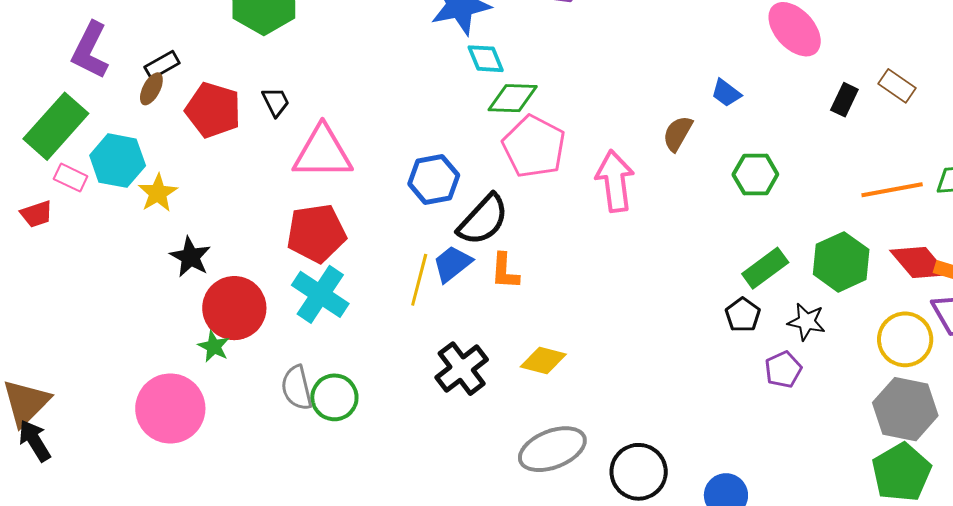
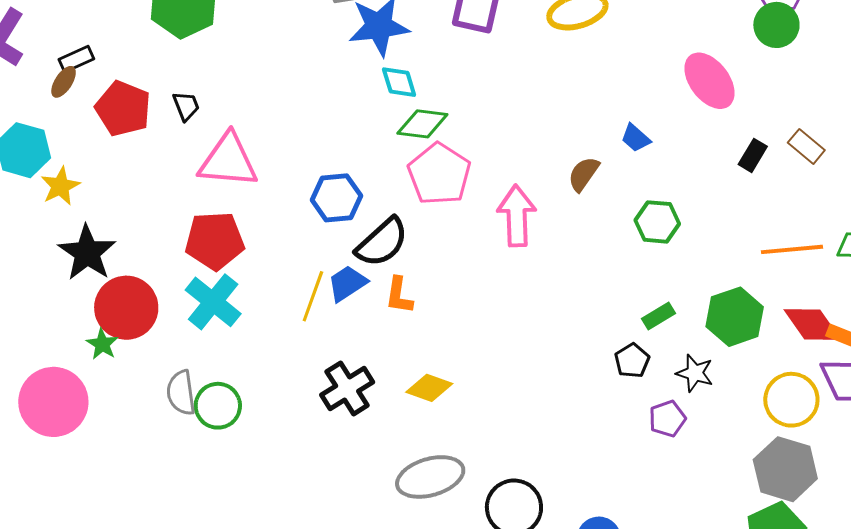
black star: (190, 257) -> (87, 253), size x1.4
green rectangle: (765, 268) -> (659, 316), size x0.7

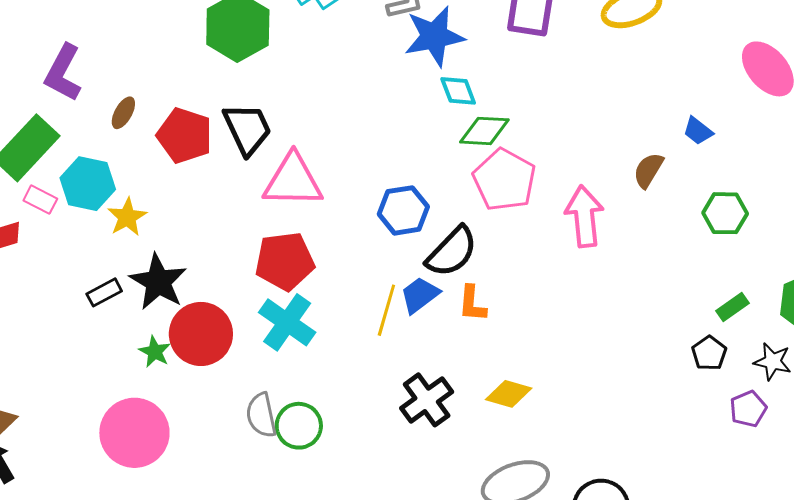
black rectangle: (76, 59) -> (104, 292), moved
black trapezoid: (186, 106) -> (247, 129), size x1.8
green star: (102, 344) -> (155, 352), moved

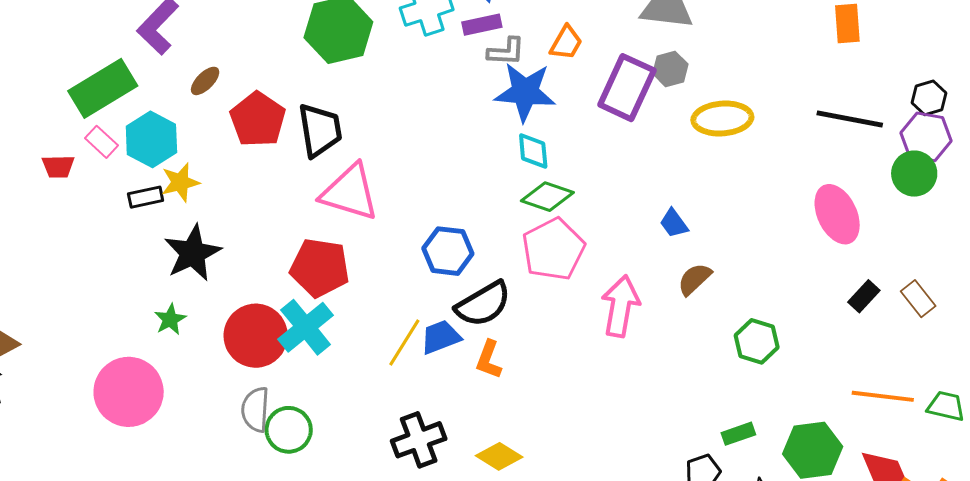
blue trapezoid: (698, 131) -> (674, 223), moved
black rectangle: (104, 292) -> (146, 197), moved
red circle: (201, 334) -> (256, 336), moved

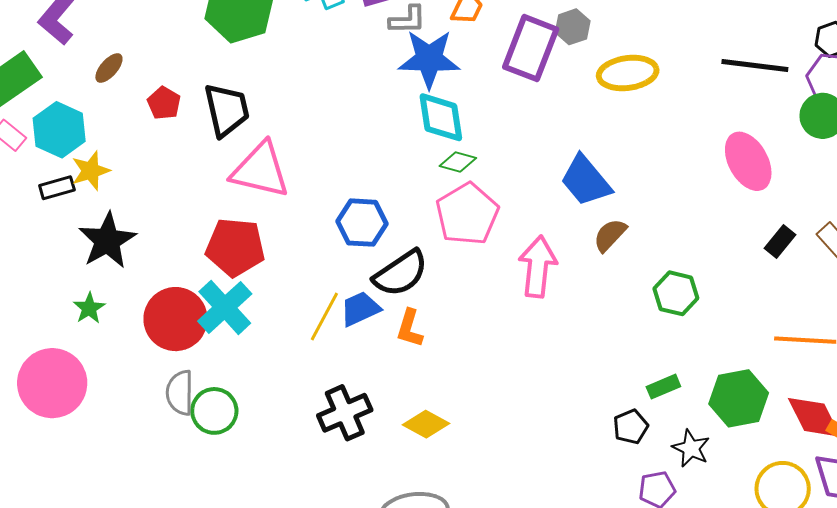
red pentagon: (258, 119) -> (164, 103), size x0.6
cyan diamond: (533, 151) -> (441, 117), size x1.4
green diamond: (547, 197) -> (458, 162), size x0.7
blue trapezoid: (674, 223) -> (586, 181), size x1.8

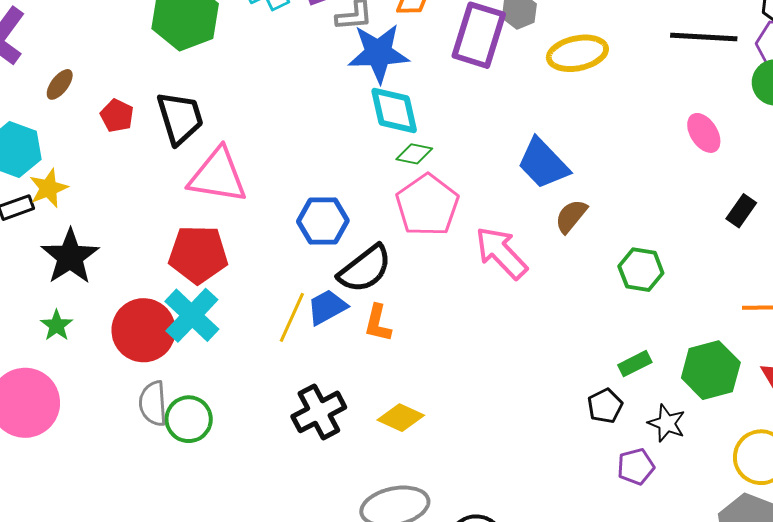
pink ellipse: (748, 161) -> (704, 133), size x0.7
pink arrow: (538, 267) -> (501, 253), turned -46

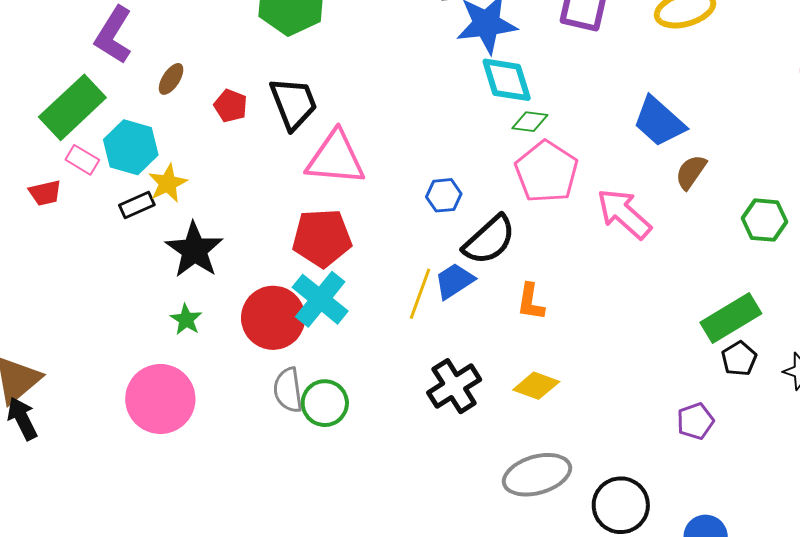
blue hexagon: (323, 221) -> (444, 195), size x0.7
orange L-shape: (378, 323) -> (531, 302), moved
green rectangle: (635, 364) -> (731, 318), moved, size x1.8
purple pentagon: (636, 467) -> (695, 421), moved

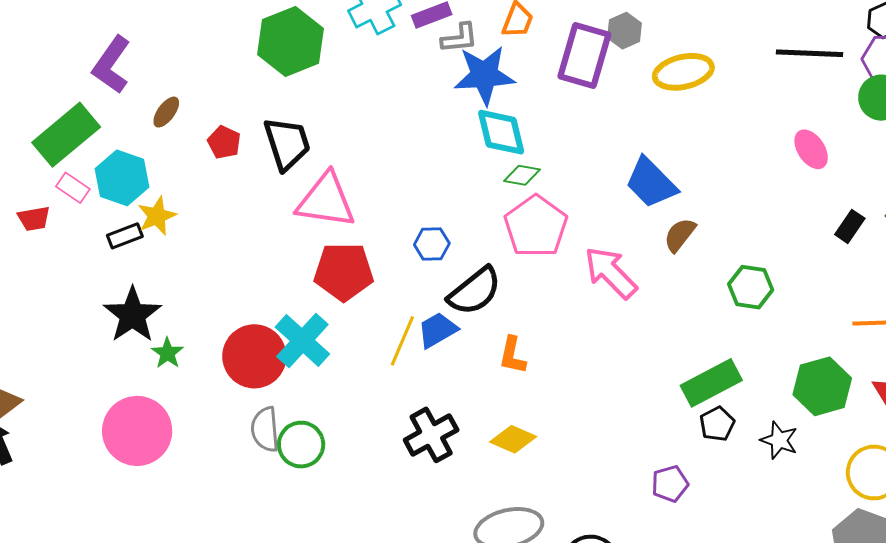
red pentagon: (322, 238) -> (344, 272), moved
black star: (194, 250) -> (133, 315), moved

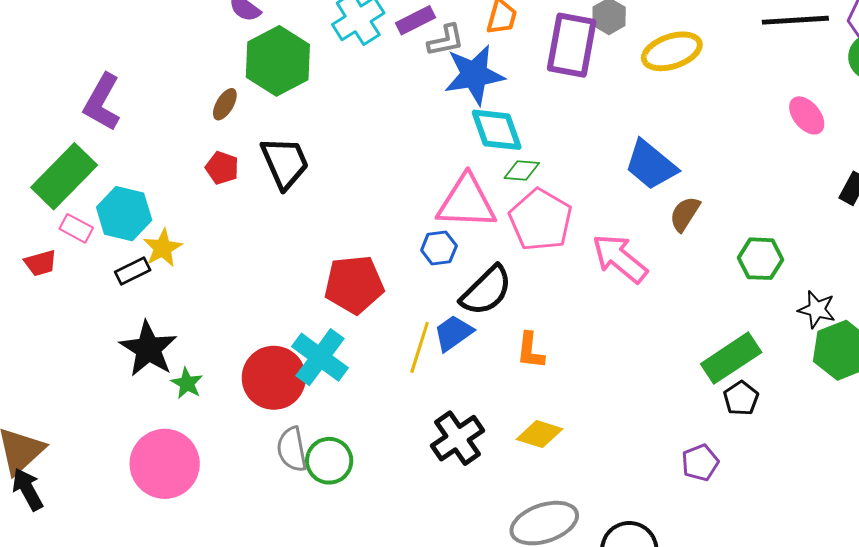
brown ellipse: (166, 112) -> (225, 104), moved
pink triangle: (326, 201) -> (467, 202), moved
black star: (779, 440) -> (817, 309), moved

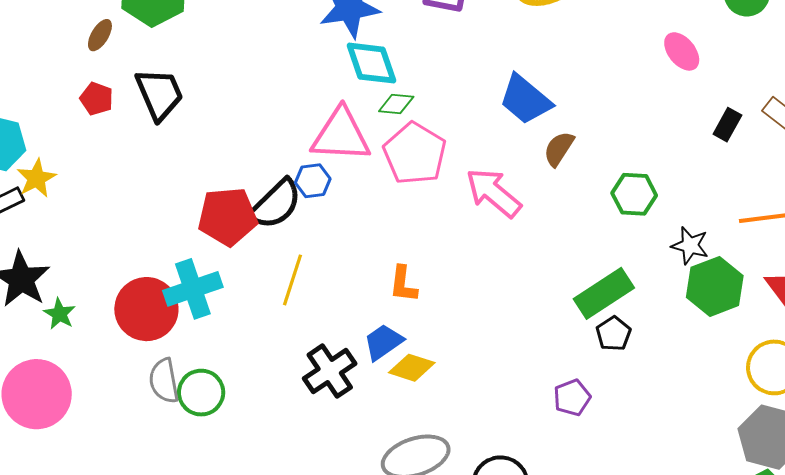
black semicircle: (486, 291) -> (276, 204), moved
blue trapezoid: (453, 333) -> (383, 342), moved
cyan cross: (320, 357) -> (193, 289), turned 34

